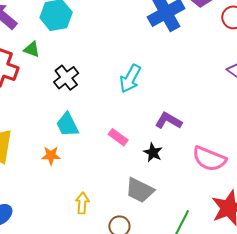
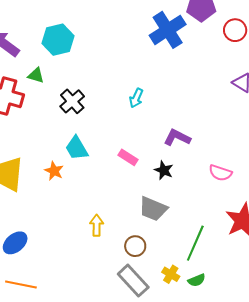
cyan arrow: (130, 79) -> (136, 98), size x0.7
orange star: (51, 156) -> (54, 171), moved, turned 30
pink semicircle: (209, 159) -> (220, 173), size x0.7

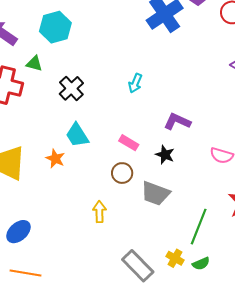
brown circle: (135, 246) -> (122, 173), moved

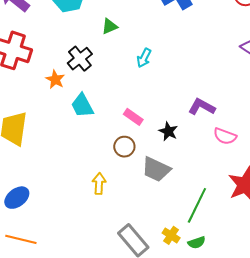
green triangle: (34, 64) -> (110, 26), moved, turned -42
purple L-shape: (177, 122) -> (202, 107), moved
orange star: (55, 159) -> (55, 79), moved

